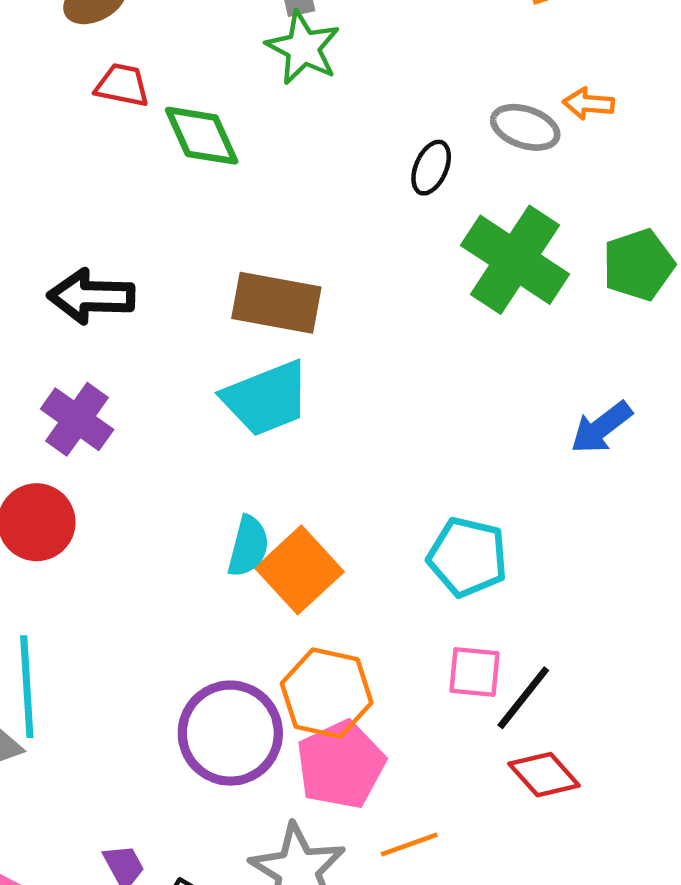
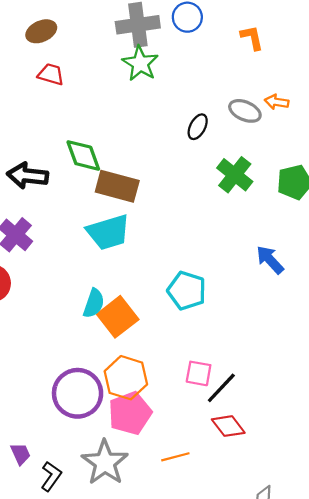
green diamond: (202, 136) -> (83, 155), moved
green cross: (515, 260) -> (235, 175), size x0.7
blue arrow: (601, 427) -> (270, 260), turned 80
cyan pentagon: (468, 557) -> (187, 291), moved
orange line: (409, 845) -> (175, 457), moved

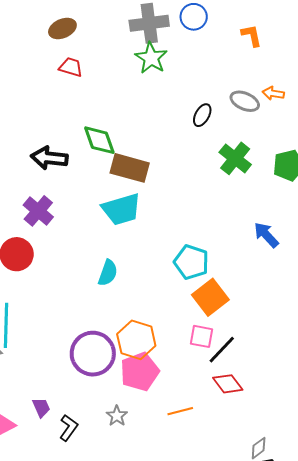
orange square: (118, 317) -> (210, 297), moved
gray star: (105, 463) -> (117, 416), size x0.5

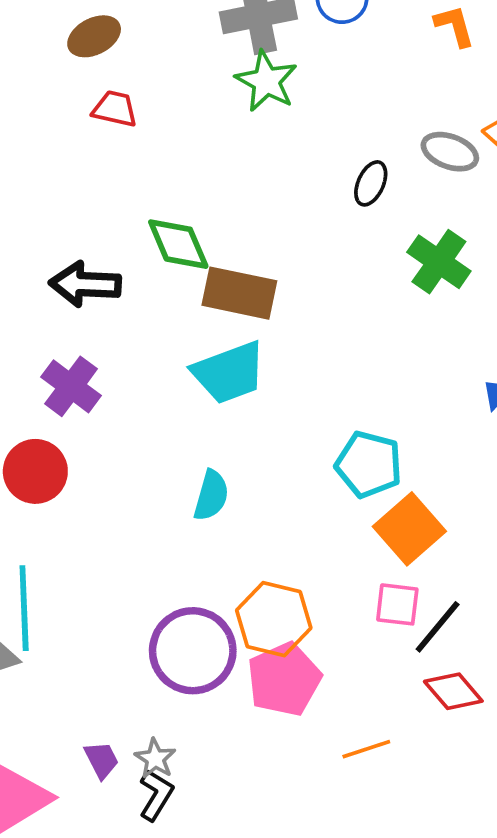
gray star: (117, 416) -> (155, 759), moved

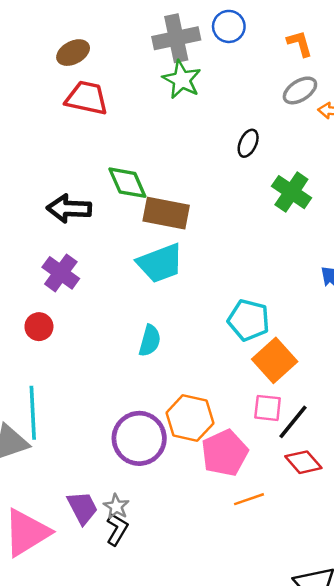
red trapezoid: (115, 109) -> (87, 98), size x1.5
gray ellipse: (450, 152) -> (300, 90), moved, turned -52
red circle: (35, 471) -> (39, 327), size x0.7
pink pentagon: (284, 679) -> (225, 453), moved
purple trapezoid: (102, 760) -> (82, 508), size x1.4

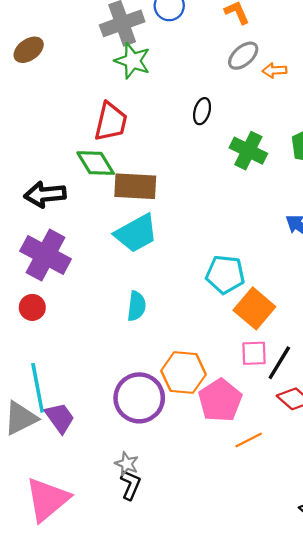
red trapezoid: (87, 98) -> (111, 122), moved, turned 99
purple cross: (61, 273) -> (46, 255), size x1.4
purple trapezoid: (82, 508) -> (60, 418), moved

